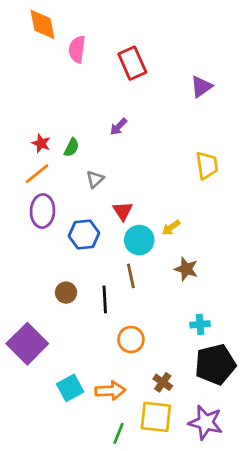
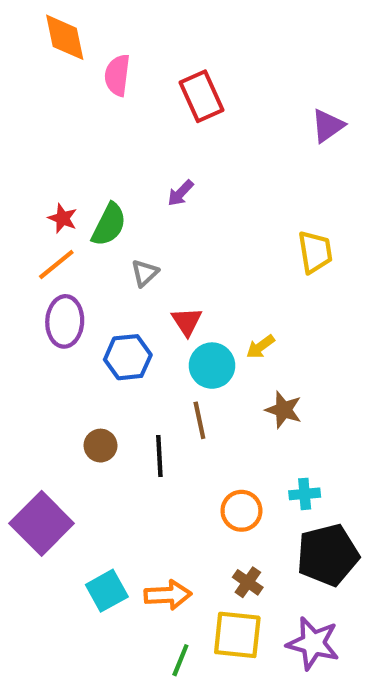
purple triangle: (201, 87) -> (328, 126), moved
green semicircle: (72, 147) -> (109, 225), size x1.5
orange circle: (131, 340) -> (241, 511), moved

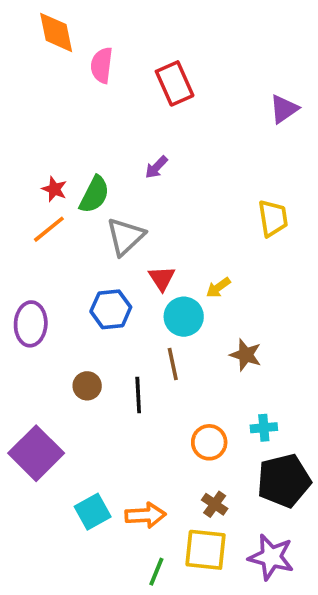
gray triangle: (145, 273) -> (125, 236), size x1.6
purple ellipse: (65, 321) -> (31, 324), moved
yellow arrow: (260, 347) -> (218, 287), moved

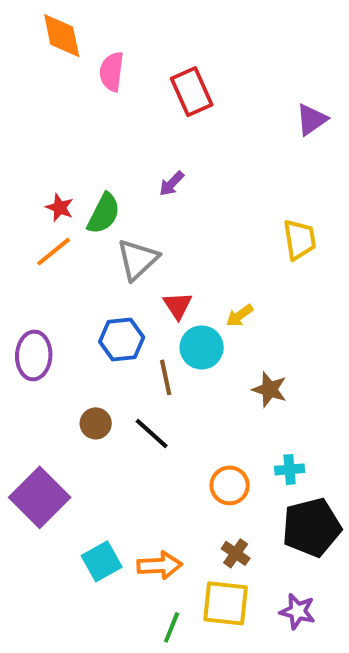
brown line: (173, 364) -> (166, 377), moved
black line: (138, 395) -> (152, 433), turned -45
purple star: (271, 557) -> (298, 611), size x0.7

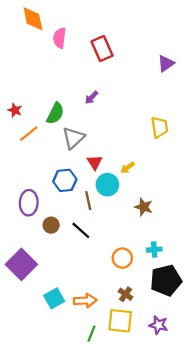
red star: (60, 208) -> (15, 110), moved
purple ellipse: (34, 355) -> (29, 203), moved

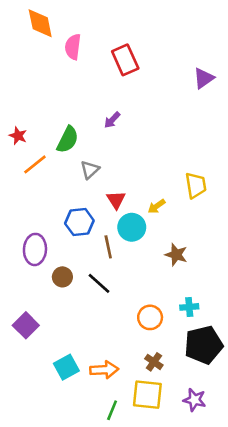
yellow trapezoid: (160, 127) -> (196, 185), moved
gray triangle: (73, 138) -> (90, 170), size x0.7
purple square: (21, 264) -> (26, 325), size x0.7

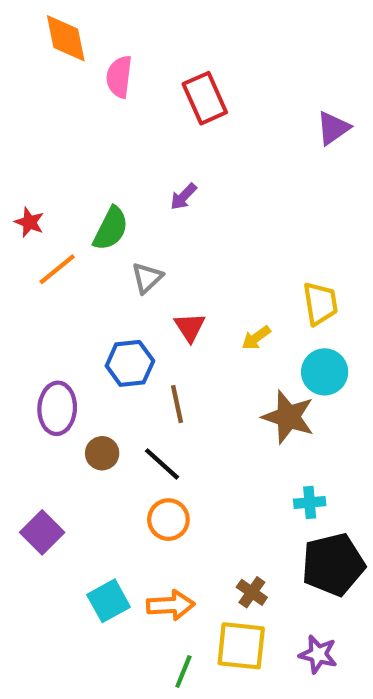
cyan circle: (132, 227) -> (325, 372), moved
brown star: (176, 255) -> (288, 417), size x1.4
orange circle: (150, 317) -> (168, 520), moved

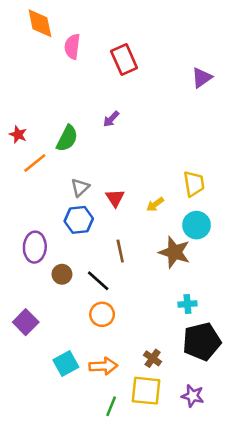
gray triangle: (147, 278) -> (80, 188), moved
brown line: (177, 404) -> (120, 251), moved

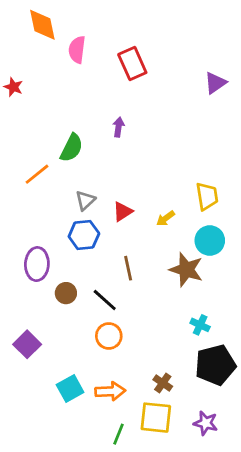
purple arrow: (111, 119) -> (118, 127), turned 144
red star: (18, 135) -> (13, 87), moved
red triangle: (115, 198) -> (123, 211), turned 30
cyan cross: (187, 304) -> (200, 325), turned 30

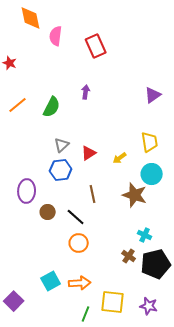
purple triangle: (215, 83) -> (153, 95), moved
orange line: (37, 174) -> (18, 105), moved
purple square: (27, 344) -> (14, 301), moved
brown cross: (163, 383) -> (129, 256), moved

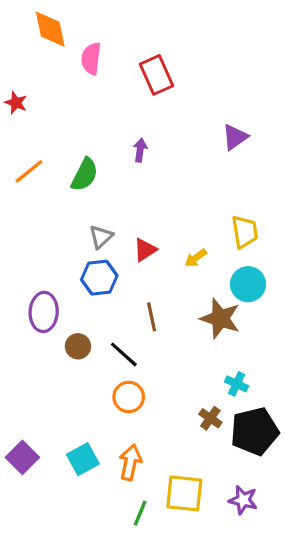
purple triangle: (153, 95) -> (235, 137), moved
orange arrow: (80, 283) -> (130, 462), turned -75
purple square: (14, 301) -> (22, 457), moved

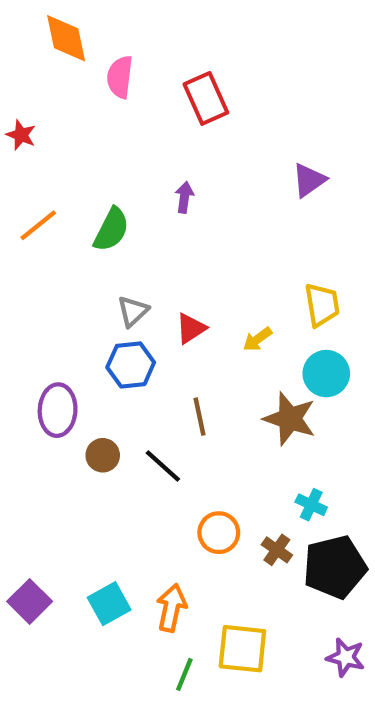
orange circle: (129, 397) -> (219, 533), moved
purple star: (243, 500) -> (346, 657), moved

